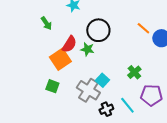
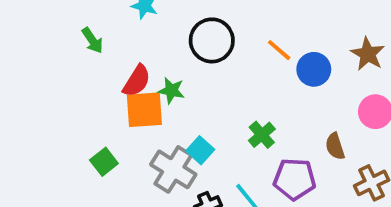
black circle: (98, 30) -> (212, 40), moved
orange square: (60, 59) -> (144, 110), moved, turned 30
green square: (52, 86) -> (104, 162), turned 32

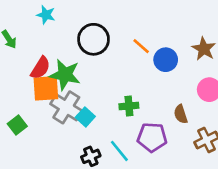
green star: (171, 91) -> (65, 75), size x1.6
green cross: (262, 135) -> (129, 106), turned 36
gray cross: (173, 169) -> (66, 107), moved

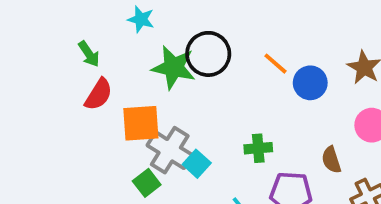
red semicircle: (40, 68) -> (99, 94), moved
green star: (65, 75) -> (174, 67), moved
green square: (17, 125) -> (147, 183), moved

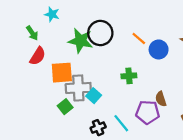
cyan star: (141, 19) -> (52, 14), moved
green cross: (258, 148) -> (129, 76), moved
gray cross: (170, 150) -> (78, 88), turned -35
brown semicircle: (331, 160) -> (161, 99), moved

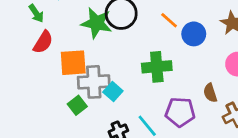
green cross: (129, 76) -> (157, 67), size x1.5
brown semicircle: (161, 99) -> (210, 93), moved

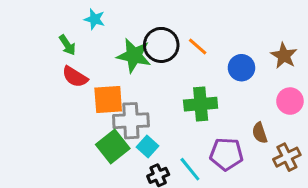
orange line: (169, 20) -> (198, 46), moved
red semicircle: (43, 42) -> (75, 77), turned 90
cyan square: (113, 91) -> (148, 146), moved
green square: (77, 105) -> (113, 146), size x1.5

